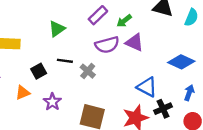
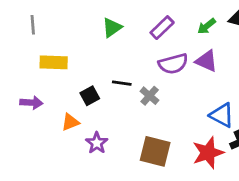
green arrow: (124, 21) -> (207, 26), moved
green triangle: (57, 29) -> (112, 28), moved
purple star: (52, 102) -> (97, 143), moved

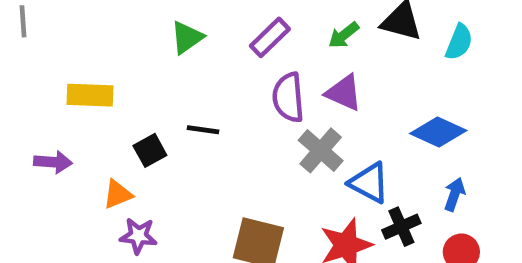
gray line: (33, 25) -> (23, 21), moved
purple semicircle: (173, 64) -> (288, 97), turned 100
gray cross: (150, 96) -> (321, 150), moved, size x1.4
purple star: (97, 143) -> (138, 236), moved, turned -30

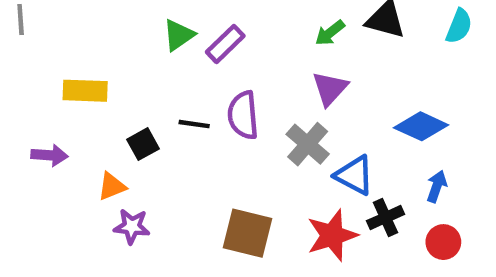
purple rectangle: (270, 37) -> (225, 44), moved
cyan semicircle: (459, 42) -> (459, 26), moved
purple triangle: (344, 93) -> (330, 88), turned 48
purple semicircle: (288, 97) -> (243, 115), moved

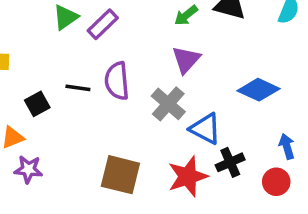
blue arrow: (437, 186) -> (287, 146), moved, turned -35

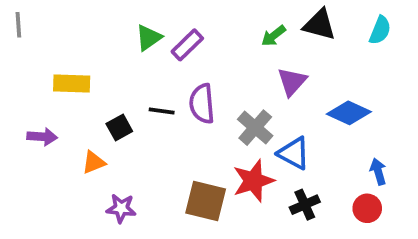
purple triangle: (186, 60) -> (292, 82), moved
black cross: (230, 162) -> (305, 205), moved
purple star: (28, 169) -> (121, 208), moved
red star: (188, 176) -> (253, 181), moved

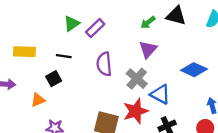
purple triangle: (292, 82) -> (148, 49), moved
black line: (162, 111) -> (64, 56), moved

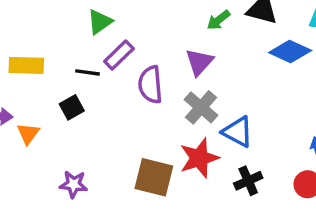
purple rectangle: (95, 28) -> (119, 55), moved
purple triangle: (148, 49) -> (199, 62), moved
blue diamond: (194, 70) -> (290, 51), moved
orange triangle: (38, 100) -> (28, 134), moved, turned -32

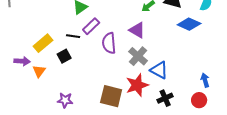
purple triangle: (199, 62) -> (137, 30), turned -42
yellow rectangle: (26, 65) -> (43, 43), moved, turned -42

